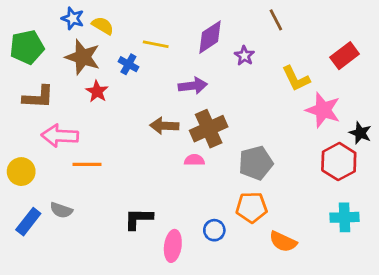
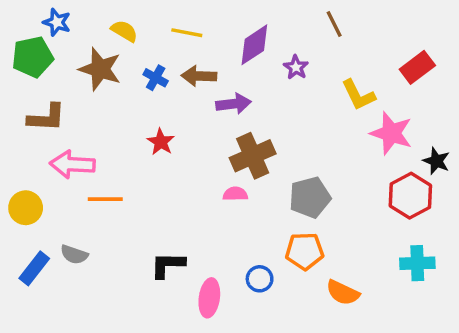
blue star: (73, 18) -> (57, 22), moved
yellow line: (156, 44) -> (187, 33), moved
red star: (97, 91) -> (161, 142), moved
brown arrow: (164, 126) -> (199, 76), moved

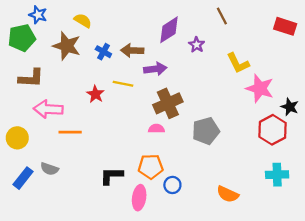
yellow line: (187, 33) -> (123, 84), moved
red rectangle: (417, 67) -> (285, 26), moved, turned 55
red star: (161, 142) -> (95, 94), moved
orange pentagon: (305, 251) -> (151, 167), moved

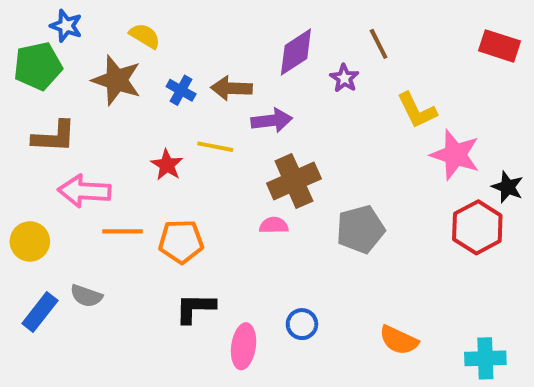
brown line: (222, 16) -> (379, 44), moved
orange pentagon: (151, 167) -> (181, 241), moved
cyan cross: (277, 175) -> (485, 358), moved

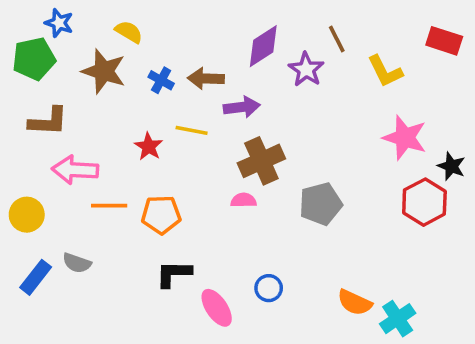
purple star: (344, 78) -> (306, 69), size x1.4
yellow L-shape: (417, 110) -> (385, 71), moved
pink ellipse: (244, 346) -> (217, 308), turned -42
cyan cross: (485, 358) -> (398, 319), moved, turned -32

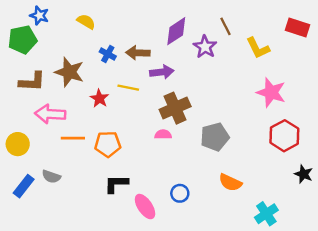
brown star: (104, 71) -> (69, 72), moved
black star: (451, 166) -> (304, 174), moved
orange semicircle: (355, 302) -> (230, 183), moved

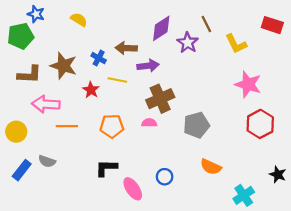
blue cross: (108, 54) -> (99, 58), moved
orange pentagon: (108, 144) -> (112, 126), moved
black star: (304, 174) -> (278, 174), moved

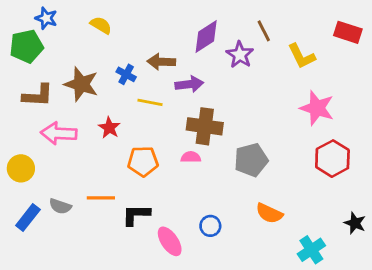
red star: (91, 90) -> (109, 128), moved
brown cross: (160, 99) -> (205, 126), turned 32
orange line: (67, 126) -> (101, 198), moved

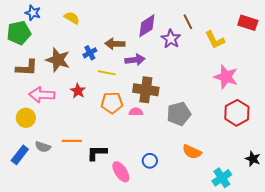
blue cross: (126, 74) -> (90, 53), turned 32
orange pentagon: (143, 161) -> (112, 103), moved
yellow circle: (21, 168) -> (26, 118), moved

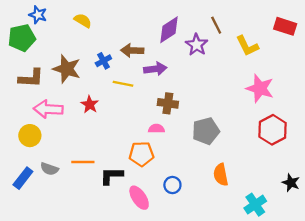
brown cross: (146, 90) -> (168, 103), size x0.7
orange pentagon: (112, 103) -> (141, 154), moved
orange semicircle: (192, 152) -> (221, 175), turned 54

